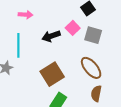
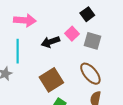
pink arrow: (26, 15) -> (25, 20), size x1.5

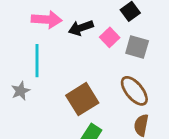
black arrow: (50, 42) -> (81, 28), moved

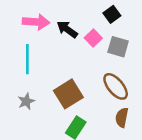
black arrow: (81, 28) -> (67, 29), turned 55
gray star: (21, 91) -> (26, 101), moved

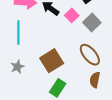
gray square: (118, 47) -> (92, 22), turned 30

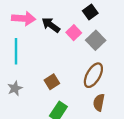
brown ellipse: (90, 55) -> (93, 75), turned 70
brown square: (52, 61) -> (52, 82), size x0.6

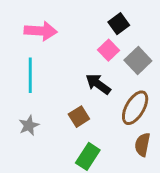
black square: (90, 12) -> (119, 24), moved
black arrow: (51, 25) -> (98, 84), moved

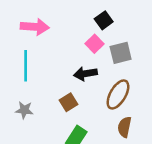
gray square: (138, 60) -> (121, 53), turned 30
black arrow: (98, 84) -> (85, 74), turned -45
gray star: (29, 125) -> (24, 110), turned 30

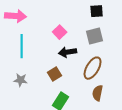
black square: (104, 20) -> (97, 11), moved, turned 32
pink arrow: (35, 27) -> (16, 16), moved
pink square: (95, 44) -> (60, 32), moved

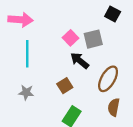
black square: (97, 11) -> (113, 14), turned 32
gray square: (95, 36) -> (93, 39), moved
black arrow: (68, 52) -> (80, 61), turned 48

